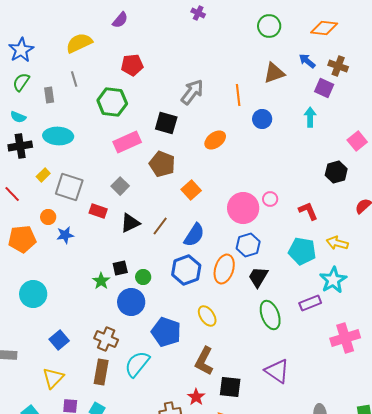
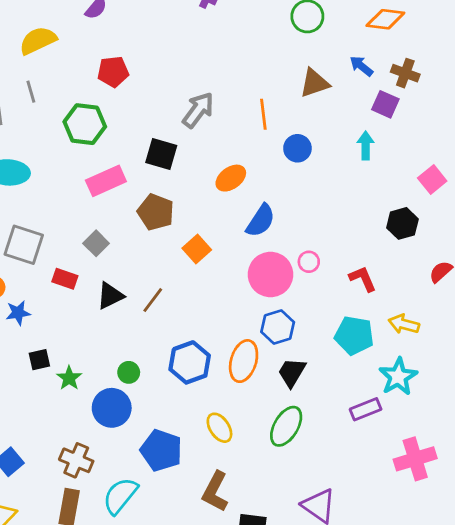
blue semicircle: (194, 235) -> (261, 221), moved
black square: (120, 268) -> (39, 360), moved
green ellipse: (270, 315) -> (286, 426), moved, turned 52

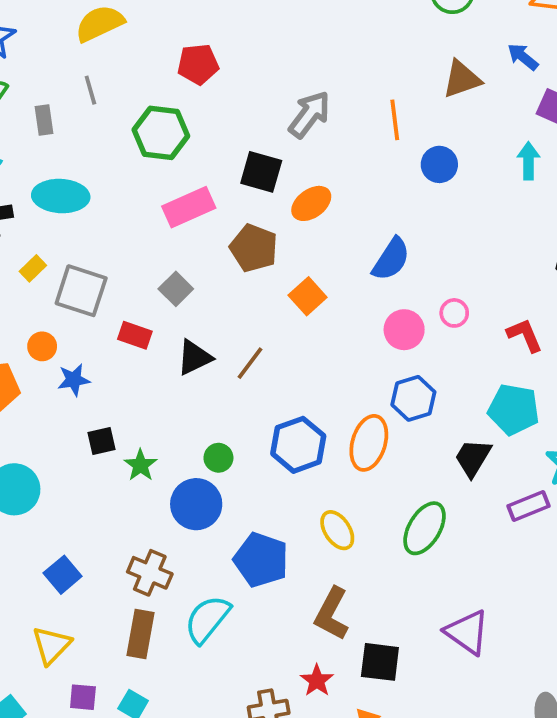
orange ellipse: (231, 178) -> (311, 203), moved
pink circle: (271, 275) -> (404, 330), size x0.7
black trapezoid: (292, 372) -> (473, 458), moved

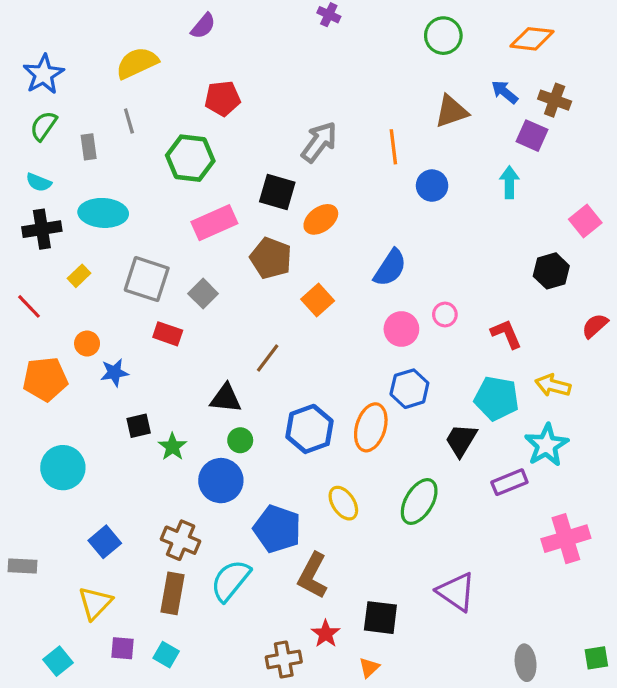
gray square: (81, 291) -> (147, 279), moved
black triangle: (194, 358) -> (226, 398), moved, turned 32
brown L-shape: (332, 614) -> (313, 576), moved

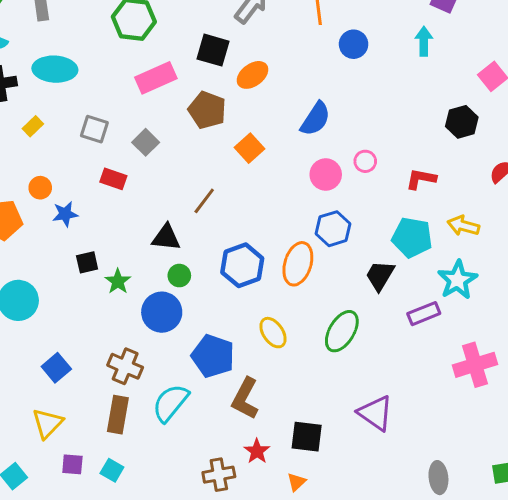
gray square: (147, 279) -> (94, 129), size x0.7
red L-shape: (506, 334) -> (421, 179), turned -56

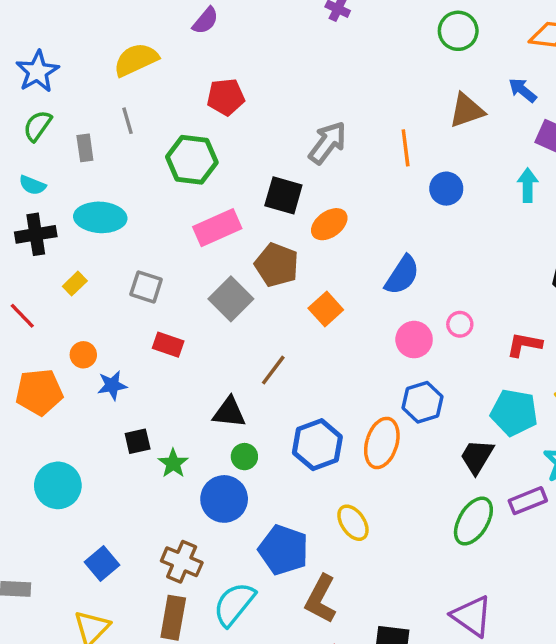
gray square: (146, 142) -> (231, 299), moved, size x1.4
green ellipse: (342, 331) -> (473, 521), moved

